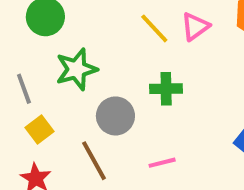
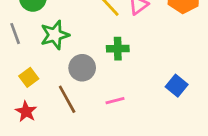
gray line: (24, 89) -> (15, 34), moved

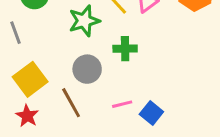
green star: (55, 35) -> (84, 21), moved
yellow square: (29, 77) -> (30, 79), size x1.6
blue square: (177, 86) -> (151, 113), moved

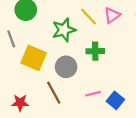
yellow square: (30, 79) -> (34, 58), moved, turned -30
red star: (27, 116) -> (20, 103), turned -30

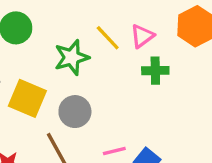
green cross: (95, 51) -> (155, 71), moved

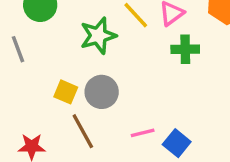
yellow square: (27, 98) -> (66, 92), moved, size x0.6

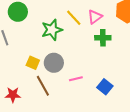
pink line: (143, 133) -> (76, 79), moved
blue square: (177, 143) -> (105, 87), moved

